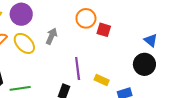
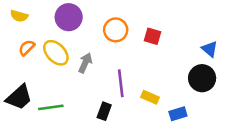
purple circle: (21, 14) -> (69, 17), moved
orange circle: (86, 18) -> (116, 30), moved
gray arrow: (51, 36) -> (85, 63), moved

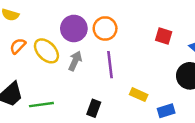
purple circle: (69, 17) -> (74, 28), moved
red square: (152, 36) -> (164, 36), moved
purple line: (121, 83) -> (110, 65), moved

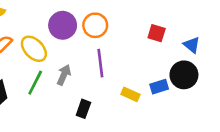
gray arrow: (75, 61) -> (64, 75), moved
green line: (41, 105) -> (35, 83), moved, turned -55
blue rectangle: (166, 111) -> (159, 87), moved

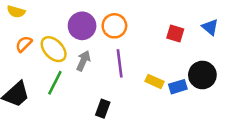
blue triangle: (192, 45) -> (210, 27), moved
gray arrow: (64, 75) -> (83, 61), moved
yellow rectangle: (130, 94) -> (155, 81), moved

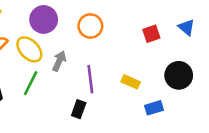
purple circle: (82, 26) -> (44, 19), moved
red square: (175, 34) -> (151, 34), turned -36
purple line: (120, 63) -> (90, 79), moved
blue rectangle: (178, 87) -> (154, 108), moved

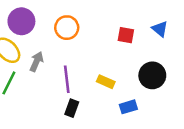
red square: (151, 34) -> (126, 35), turned 30
black rectangle: (79, 109) -> (72, 108), moved

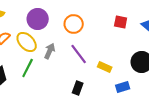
red square: (126, 35) -> (121, 22), moved
purple line: (67, 79) -> (79, 54), moved, turned -30

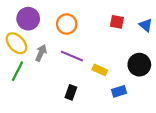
purple line: (79, 54) -> (72, 56), turned -30

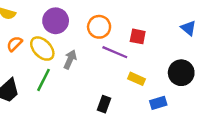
red square: (117, 22) -> (138, 36), moved
purple line: (72, 56) -> (115, 52), moved

